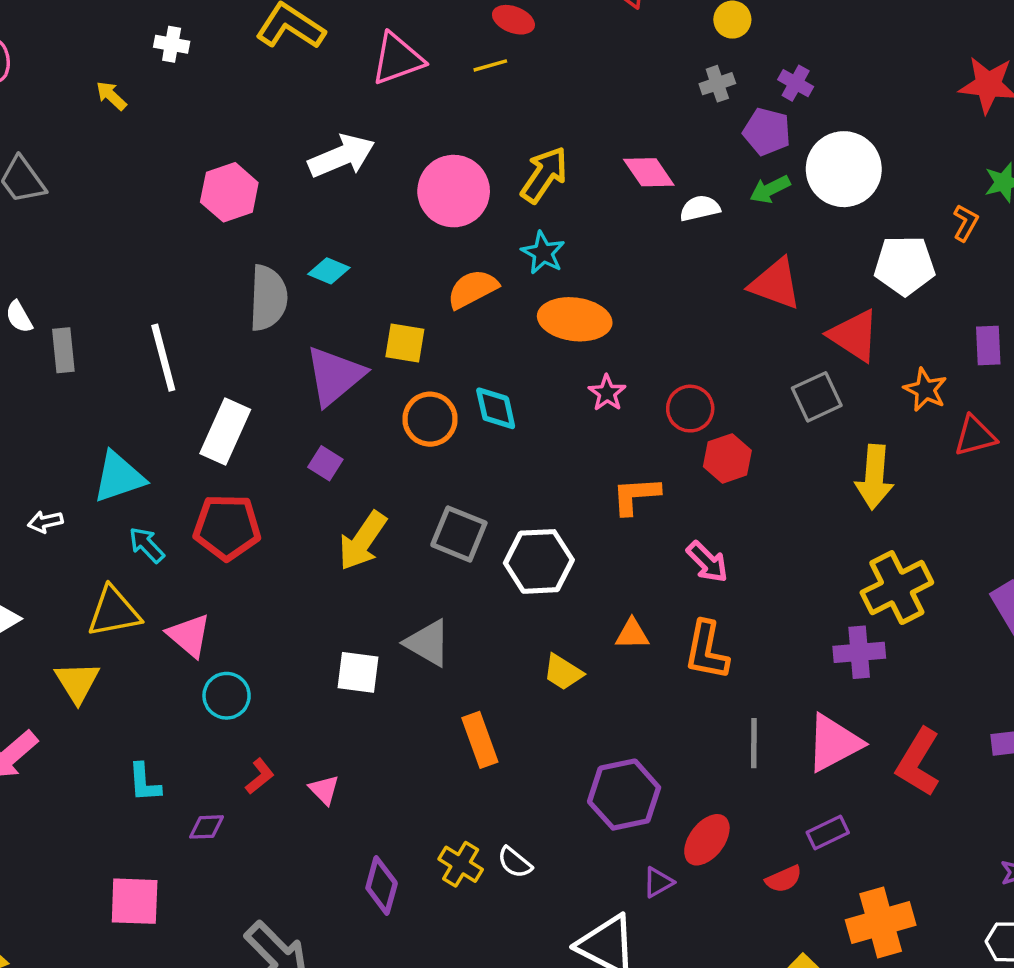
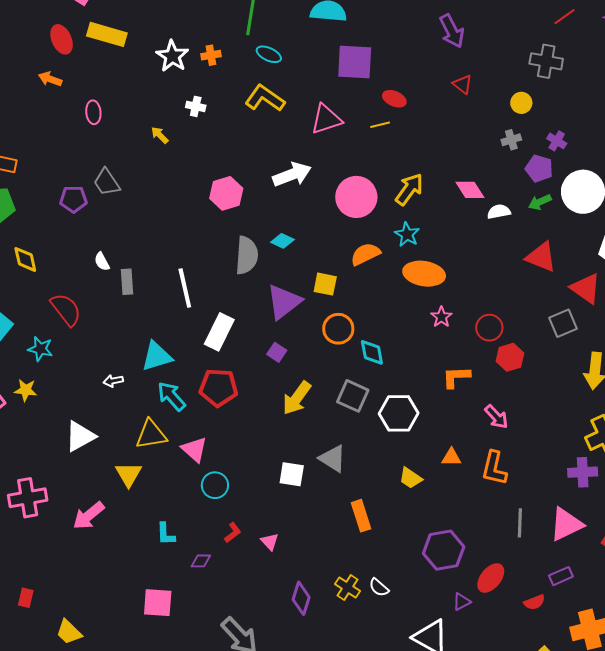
cyan diamond: (496, 408) -> (372, 352), moved
cyan arrow: (147, 545) -> (171, 396), size x1.4

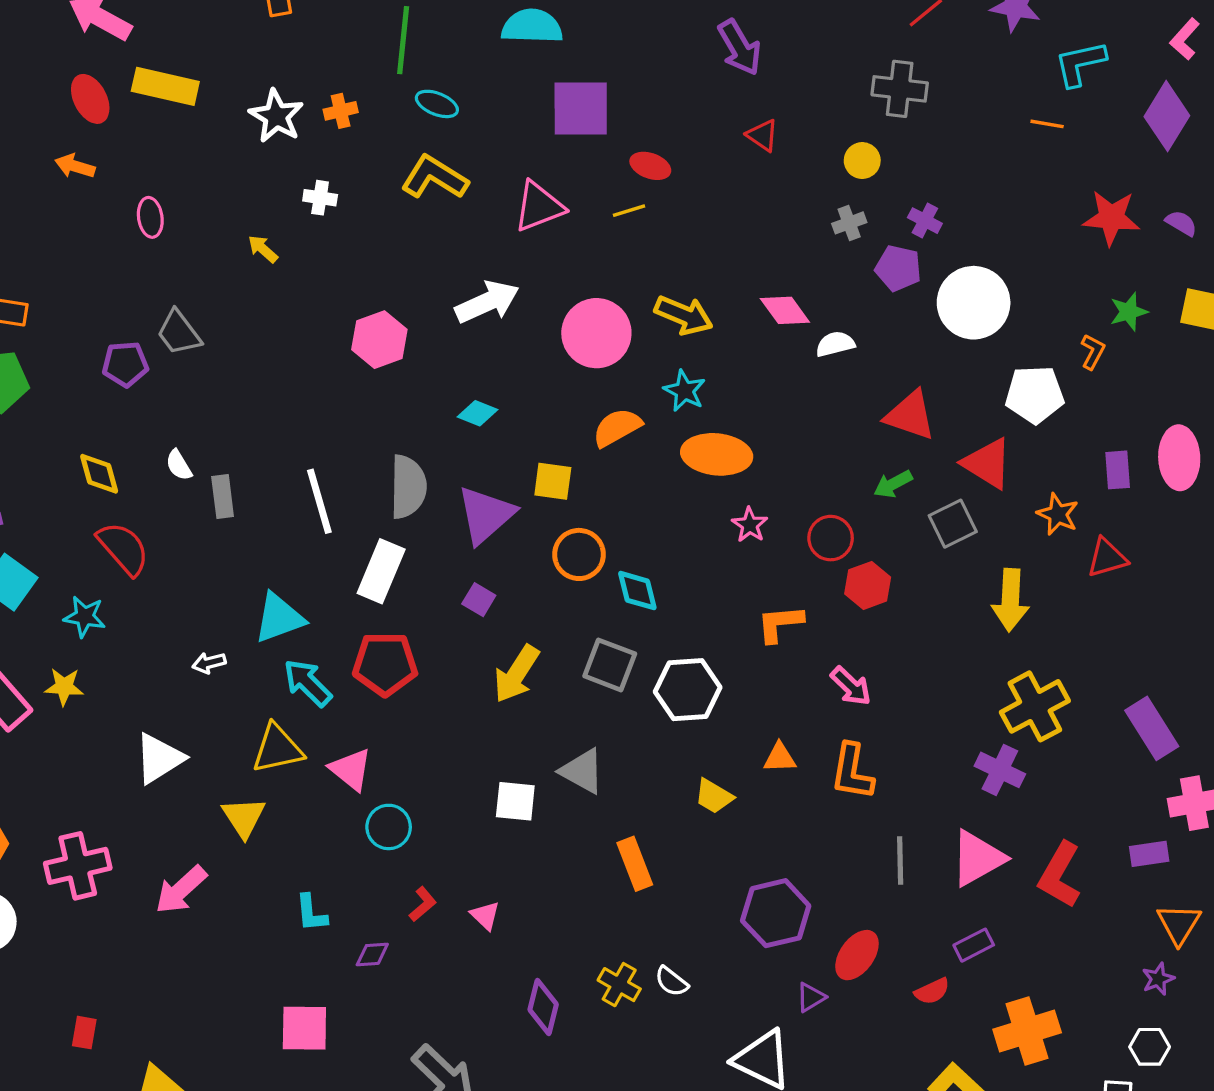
yellow arrow: (409, 189) -> (684, 315), turned 80
green arrow: (540, 202) -> (893, 484), moved
gray semicircle: (247, 255) -> (408, 487), moved
yellow diamond: (25, 259) -> (99, 474), moved
purple cross: (583, 472) -> (1000, 770), turned 32

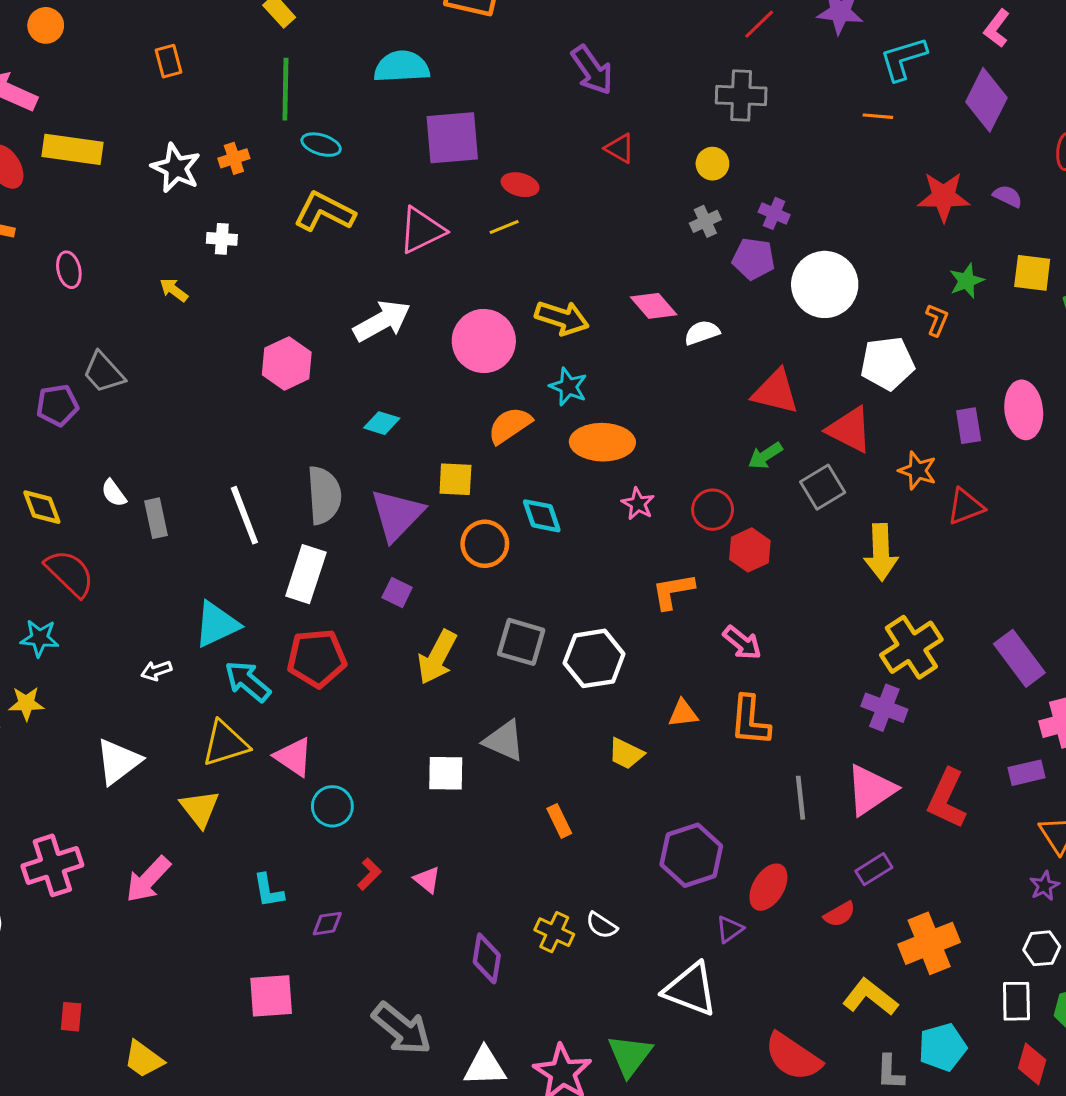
cyan diamond: (637, 591) -> (542, 516), moved
orange rectangle: (635, 864) -> (559, 821), size x0.7

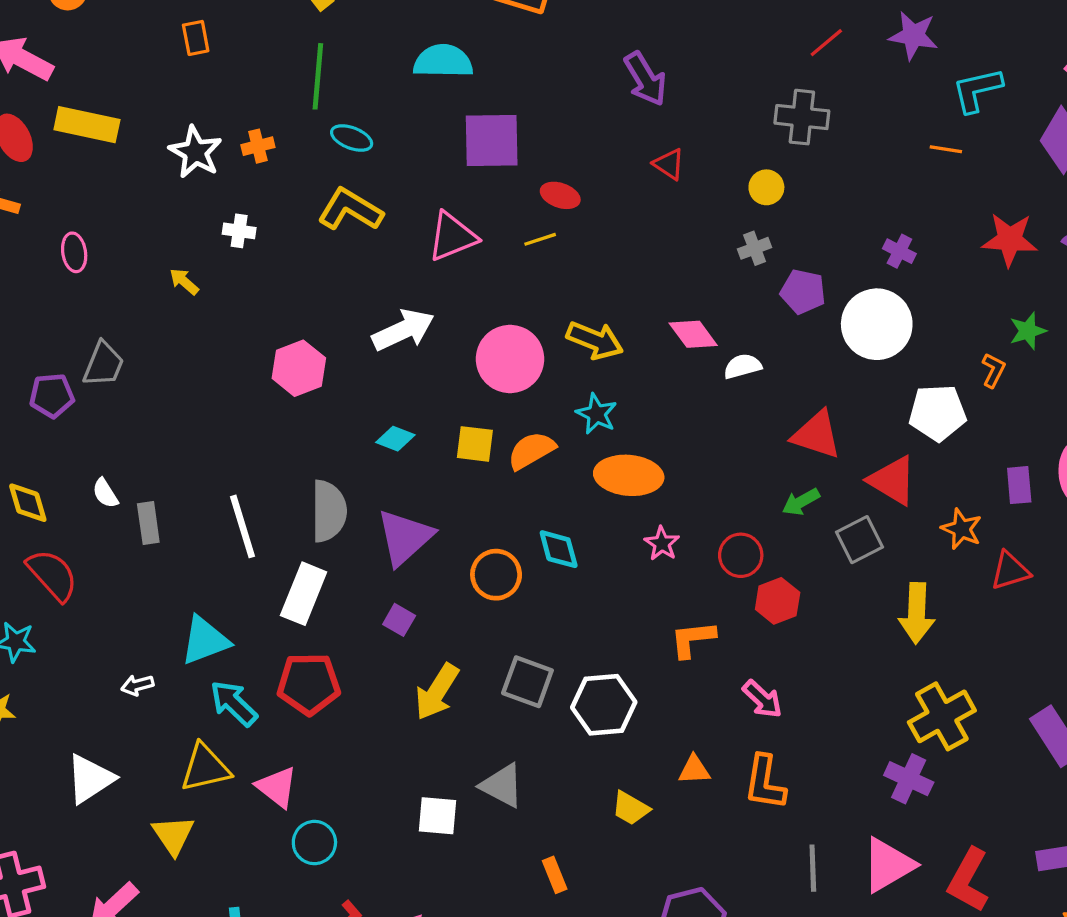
purple cross: (774, 213) -> (899, 251), moved
gray trapezoid: (104, 372) -> (103, 364), turned -120
yellow square: (455, 479) -> (475, 444), moved

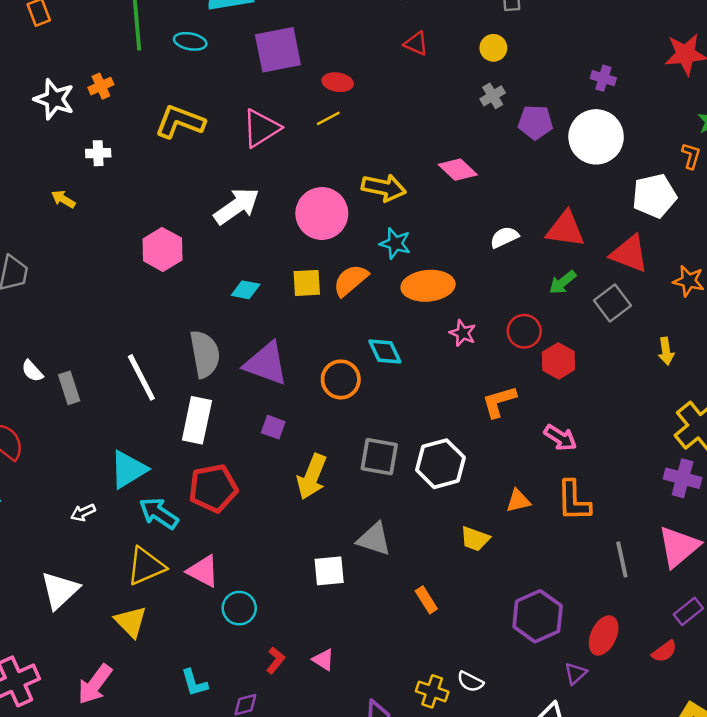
cyan ellipse: (352, 138) -> (190, 41), moved
white semicircle: (743, 366) -> (504, 237), moved
purple triangle: (405, 537) -> (266, 364), turned -48
yellow arrow: (917, 613) -> (666, 351), size x0.6

